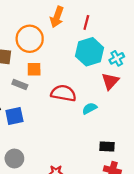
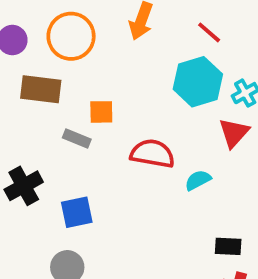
red line: (86, 22) -> (209, 32), moved, turned -64
orange circle: (30, 39) -> (71, 36), moved
blue square: (14, 116) -> (77, 212), moved

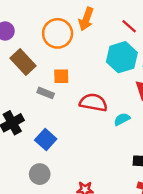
orange circle: (71, 36) -> (58, 33), moved
brown rectangle: (41, 89) -> (23, 62), turned 40
blue square: (77, 212) -> (46, 139), turned -36

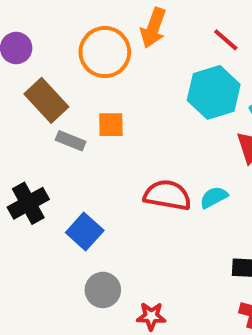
gray rectangle: (46, 93) -> (71, 141), moved
red semicircle: (93, 103) -> (167, 195), moved
gray circle: (40, 174) -> (103, 290), moved

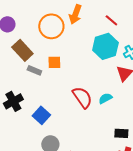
red semicircle: (167, 195) -> (82, 97), turned 45

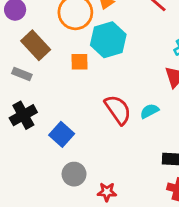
cyan hexagon: (105, 46) -> (108, 40), moved
gray rectangle: (34, 70) -> (22, 74), moved

